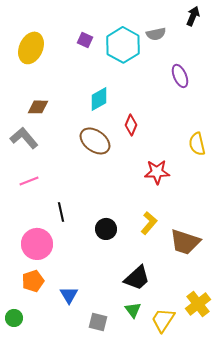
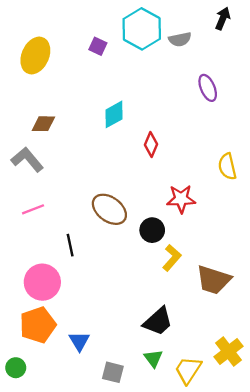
cyan hexagon: (123, 45) -> (142, 29), moved
brown ellipse: (95, 141) -> (109, 209), moved
black circle: (106, 229) -> (152, 230), moved
orange pentagon: (33, 281) -> (38, 325), size x1.4

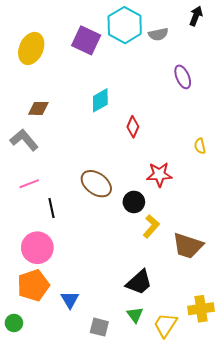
purple square: (98, 46) -> (86, 40), size x1.8
yellow semicircle: (227, 167) -> (200, 146), size x0.7
black line: (70, 245) -> (52, 208), moved
yellow cross: (228, 352) -> (201, 309), turned 30

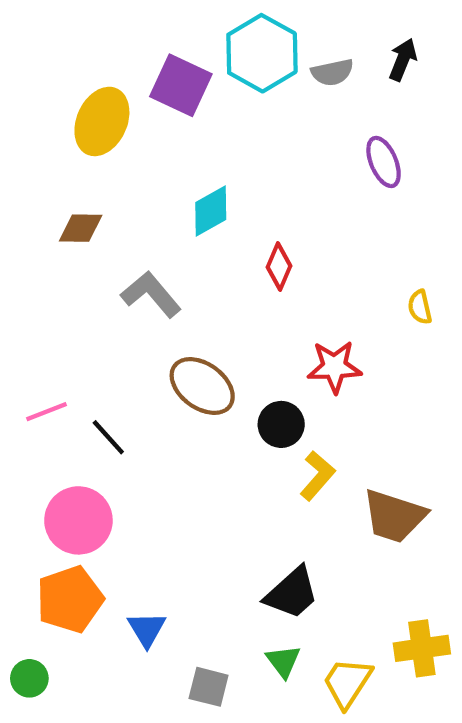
black arrow: (196, 16) -> (403, 60), moved
yellow ellipse: (31, 48) -> (102, 121), moved
gray L-shape: (24, 140) -> (151, 294), moved
pink line: (29, 184) -> (46, 412), moved
black line: (52, 208) -> (108, 437), turned -30

